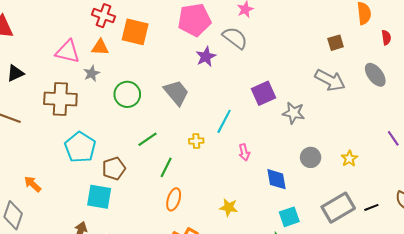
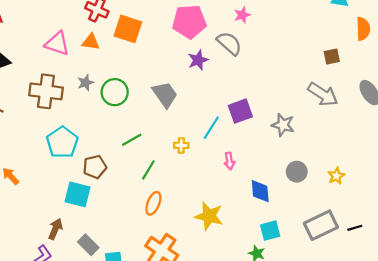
gray star: (92, 73) -> (86, 83), moved
purple square: (263, 93) -> (240, 111), moved
yellow star: (229, 207) -> (209, 216), size x1.5

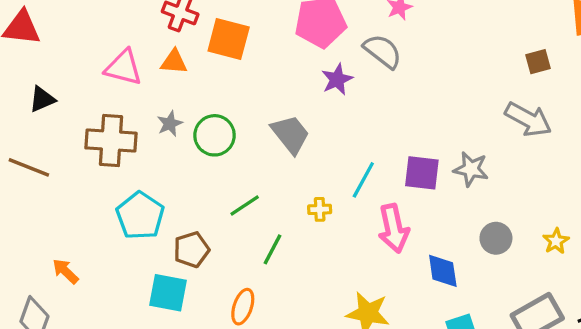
purple square: (240, 111) -> (422, 173), moved, turned 30
pink arrow: (229, 161) -> (394, 228), size x1.8
orange ellipse: (153, 203) -> (243, 307), moved

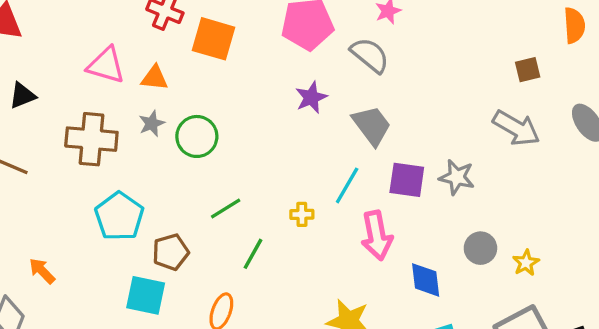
orange triangle: (174, 62) -> (155, 78), moved
purple star: (337, 79) -> (311, 97), moved
gray trapezoid: (290, 134) -> (372, 125), moved
yellow star: (556, 241) -> (526, 263), moved

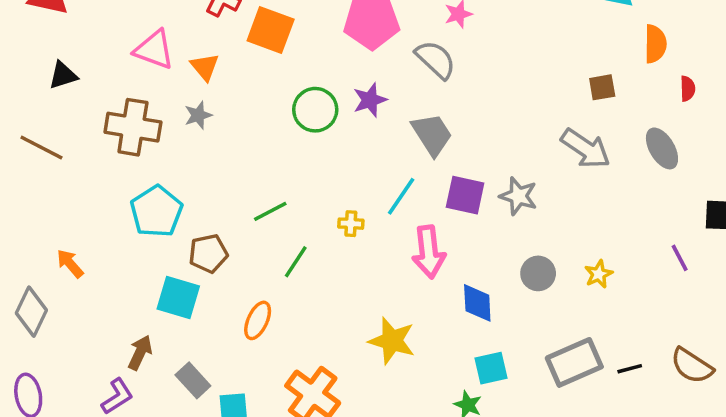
orange triangle: (155, 78) -> (205, 67), turned 40
green circle: (197, 136) -> (315, 110), moved
yellow star: (526, 263) -> (599, 274), moved

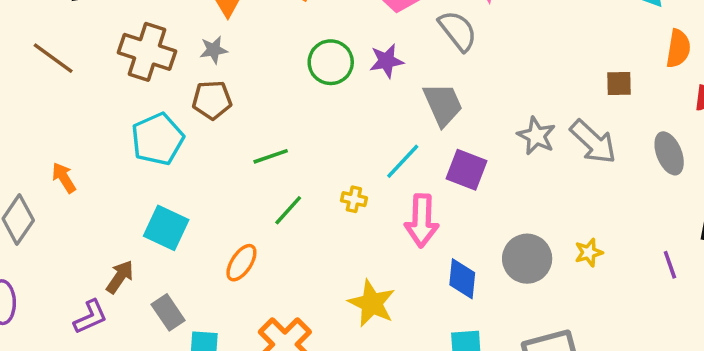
gray star: (518, 196) -> (536, 136), moved
yellow cross: (351, 224) -> (354, 199), moved
brown pentagon: (208, 253) -> (212, 100), moved
gray circle: (538, 273) -> (527, 259), size x1.4
yellow star: (599, 274) -> (589, 253), moved

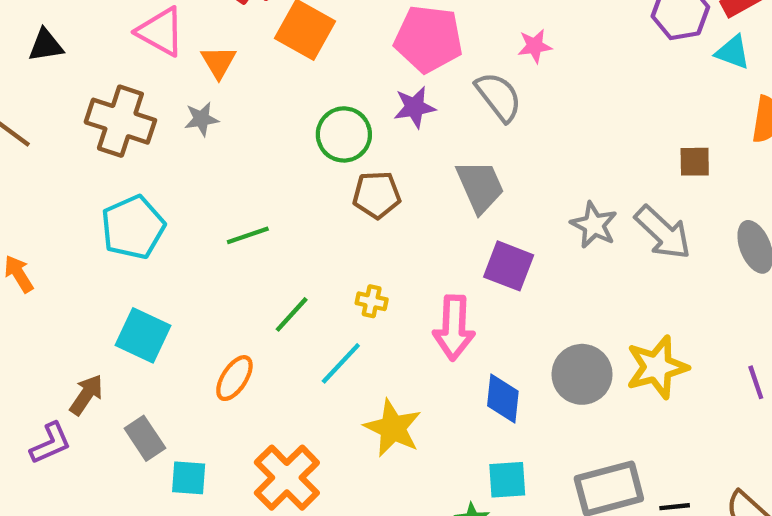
purple star: (386, 61) -> (415, 107), moved
brown pentagon: (212, 100) -> (377, 195), moved
green line: (271, 156) -> (248, 235), moved
cyan line: (403, 161) -> (341, 363), moved
yellow star: (589, 253) -> (657, 367), size x1.8

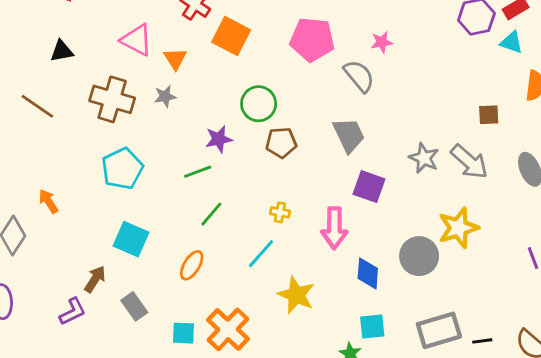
purple star: (415, 107) -> (219, 139), moved
green line: (292, 314) -> (211, 214), moved
yellow star: (657, 367) -> (458, 228), moved
cyan square: (189, 478) -> (183, 333), moved

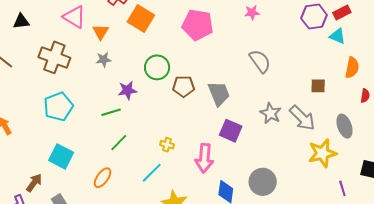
pink star: (382, 42) -> (252, 13), moved
gray semicircle: (359, 76) -> (260, 61), moved
gray star: (165, 96) -> (104, 60), moved
brown pentagon: (281, 143) -> (184, 86), moved
yellow star: (458, 228) -> (322, 153), moved

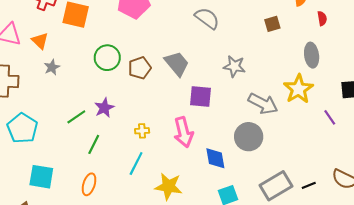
purple star: (127, 90) -> (104, 108), moved
gray arrow: (302, 118) -> (263, 104), moved
gray ellipse: (345, 126) -> (312, 55), turned 30

